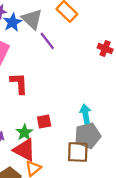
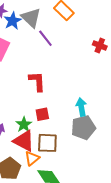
red L-shape: (19, 83) -> (37, 81), moved
brown square: (78, 152) -> (47, 143), moved

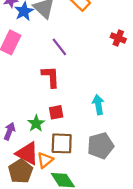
purple line: (45, 38) -> (59, 47), moved
gray pentagon: (83, 128) -> (101, 146), moved
red triangle: (24, 141) -> (27, 153), moved

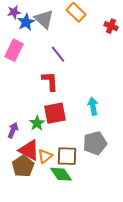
red cross: (118, 38) -> (111, 26), moved
red square: (56, 112) -> (55, 113), size x1.6
brown square: (62, 143) -> (67, 156), moved

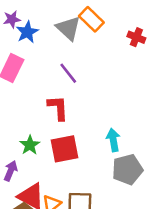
gray triangle: (44, 19) -> (68, 28), moved
green star: (37, 123) -> (30, 145), moved
gray pentagon: (95, 143) -> (127, 169), moved

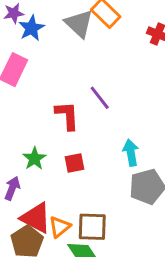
purple line: (68, 73) -> (100, 98), moved
red square: (64, 149) -> (74, 163), size x0.6

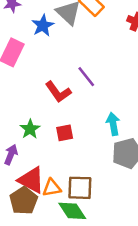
blue star: (31, 28) -> (43, 25), moved
red L-shape: (67, 116) -> (58, 92), turned 148
orange triangle: (60, 227) -> (52, 188), turned 30

